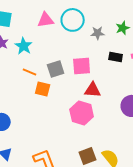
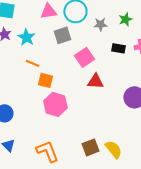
pink square: (82, 66) -> (84, 57), turned -30
gray square: (56, 69) -> (62, 35), moved
pink hexagon: (82, 113) -> (55, 104), moved

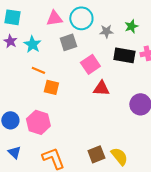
black rectangle: (118, 48) -> (124, 55), size x1.5
pink hexagon: (55, 104) -> (38, 122), moved

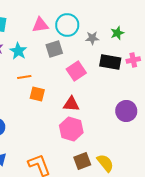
orange line: (38, 70) -> (24, 77), turned -32
red triangle: (101, 88) -> (71, 104), moved
pink hexagon: (38, 122) -> (71, 129), moved

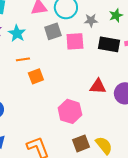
pink square: (76, 71) -> (75, 41), moved, turned 30
orange square: (37, 94) -> (36, 76), turned -35
red triangle: (71, 104) -> (98, 86), moved

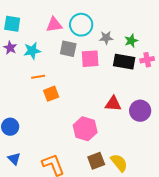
green star: (116, 15) -> (131, 41), moved
gray square: (53, 31) -> (68, 49), turned 30
cyan star: (17, 33) -> (32, 51), turned 30

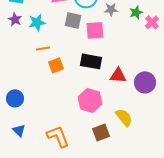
pink cross: (147, 60) -> (152, 22), moved, turned -32
black rectangle: (124, 62) -> (91, 61), moved
yellow semicircle: (119, 163) -> (124, 117), moved

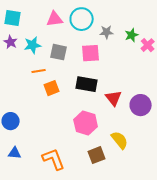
gray square: (73, 20) -> (59, 52), moved
red triangle: (118, 75) -> (114, 98), turned 48
blue triangle: (19, 130) -> (15, 153), turned -40

